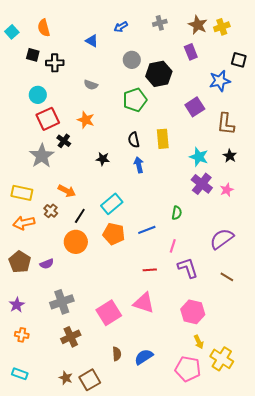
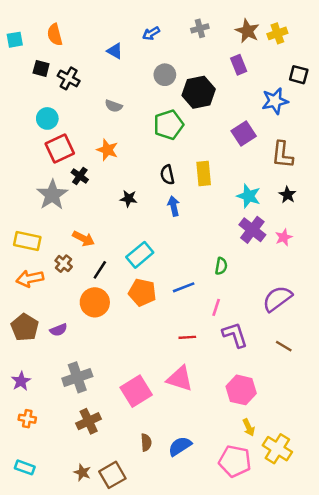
cyan square: (12, 32) -> (15, 40), turned 32
black cross: (55, 63) -> (69, 78), turned 30

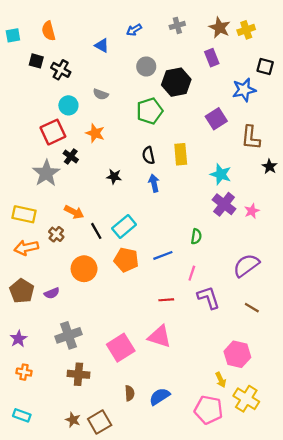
cyan circle: (47, 118) -> (68, 105), moved
black star: (287, 195) -> (270, 167), moved
black line: (100, 270) -> (96, 231), moved, turned -63
pink hexagon: (241, 390) -> (237, 354), moved
brown cross: (89, 421) -> (78, 374), turned 30

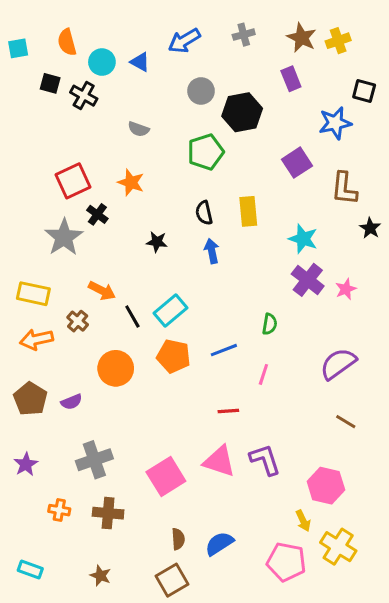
blue arrow: (134, 30) -> (184, 41), size x1.5
cyan circle: (68, 105) -> (102, 62), moved
purple L-shape: (208, 298) -> (265, 460), moved
orange cross: (24, 372) -> (59, 510), moved
brown square: (100, 422) -> (172, 580), moved

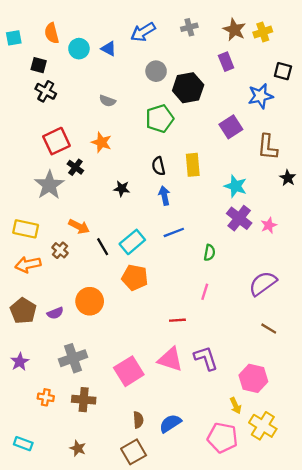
black cross: (84, 96) -> (46, 91), moved
blue line: (224, 350) -> (174, 232), moved
orange circle: (116, 368) -> (90, 301), moved

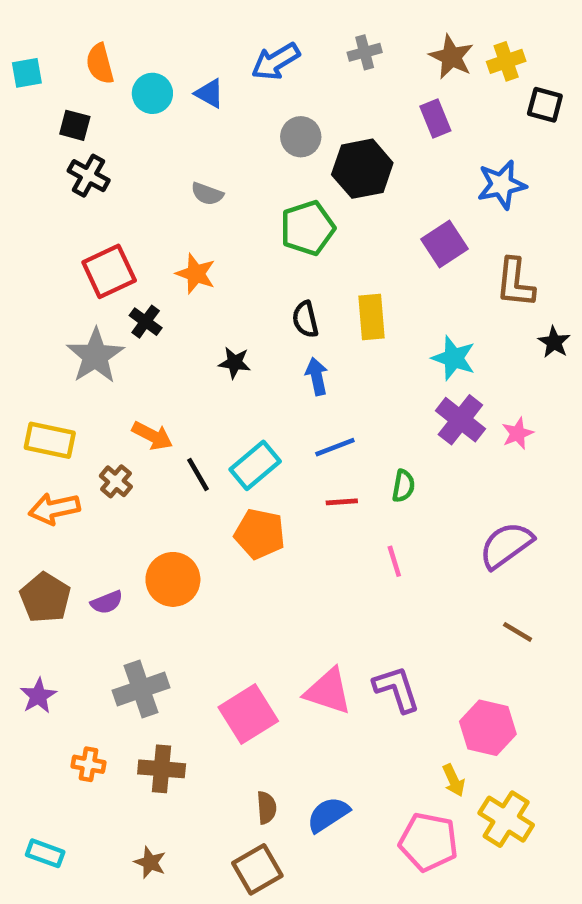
black square: (283, 71) -> (545, 105), moved
pink line: (205, 292) -> (394, 561), turned -35
red line: (177, 320) -> (342, 502), moved

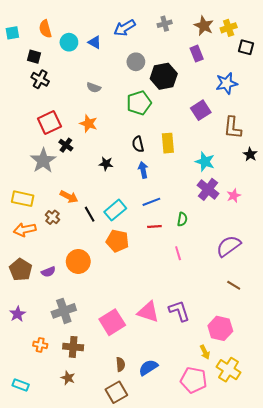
brown star: (150, 862) -> (68, 378), moved

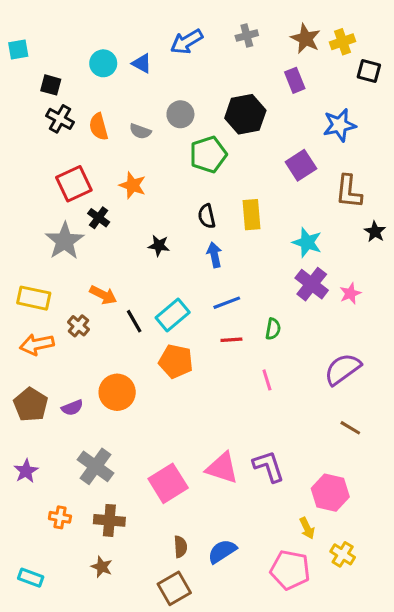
orange semicircle: (45, 29) -> (99, 127), moved
gray circle: (136, 62) -> (180, 114), moved
gray cross: (64, 311) -> (95, 466), turned -35
yellow cross: (229, 370) -> (343, 554), size x0.7

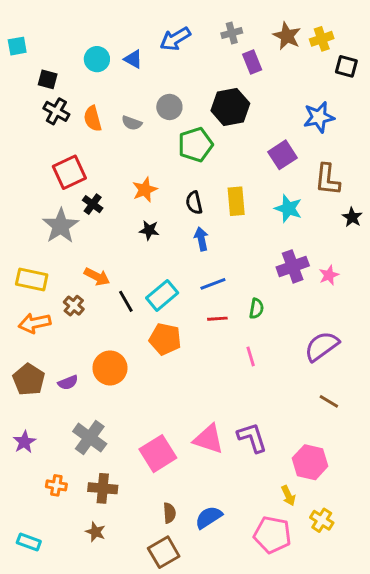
purple rectangle: (295, 80) -> (252, 62), moved
orange star: (133, 185) -> (145, 190), moved, turned 30
cyan star: (307, 242) -> (288, 208), moved
purple cross: (312, 284) -> (293, 266), turned 32

